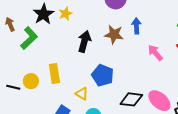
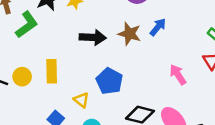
blue arrow: (136, 26) -> (158, 27), turned 35
black arrow: (84, 41) -> (93, 37), turned 70
pink arrow: (155, 53) -> (178, 75), moved

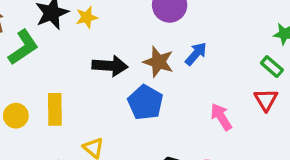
blue pentagon: (109, 81) -> (145, 102), moved

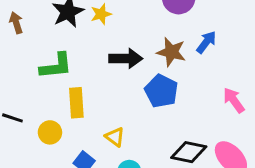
green L-shape: (23, 47) -> (56, 66), moved, turned 32
yellow circle: (16, 116) -> (50, 132), moved

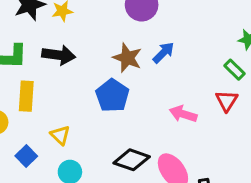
black arrow: (126, 58) -> (59, 55), moved
pink arrow: (234, 100) -> (183, 114), turned -44

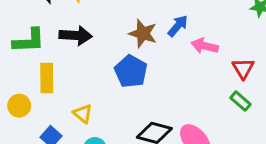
green rectangle: (235, 70) -> (240, 101), moved
pink arrow: (183, 114) -> (205, 46), moved

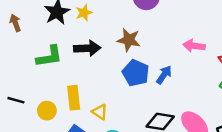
blue arrow: (178, 26) -> (164, 75), moved
brown star: (143, 33) -> (129, 40), moved
yellow rectangle: (47, 78) -> (74, 98), moved

